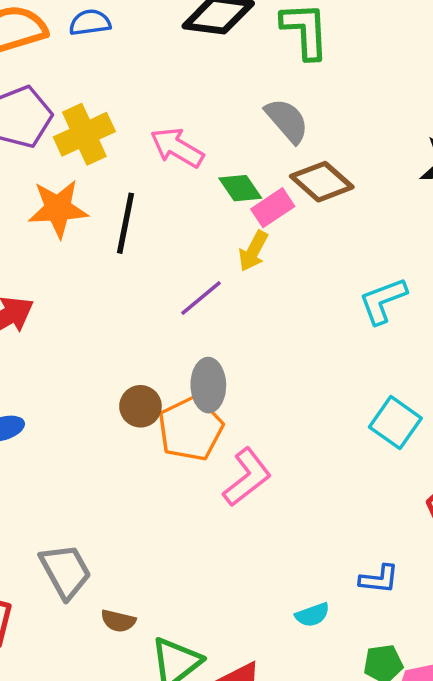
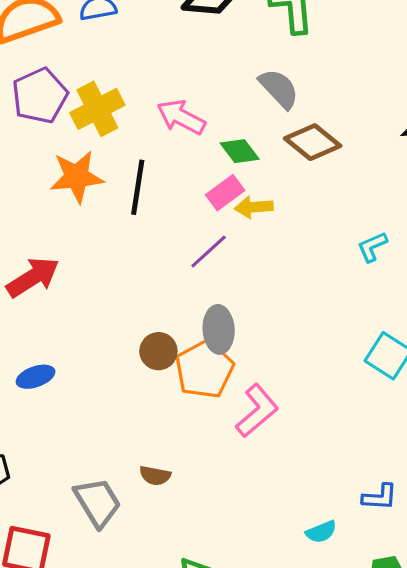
pink rectangle: (273, 208) -> (225, 193), moved
yellow arrow: (253, 251) -> (254, 207), turned 60
cyan L-shape: (383, 301) -> (372, 247), size x0.7
brown semicircle: (118, 621) -> (155, 476), moved

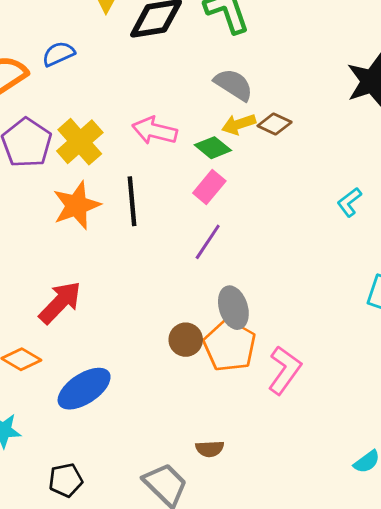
brown diamond: (313, 142) -> (275, 124), size x0.7
yellow arrow: (254, 207) -> (239, 124), moved
blue ellipse: (36, 377) -> (84, 389), size x1.6

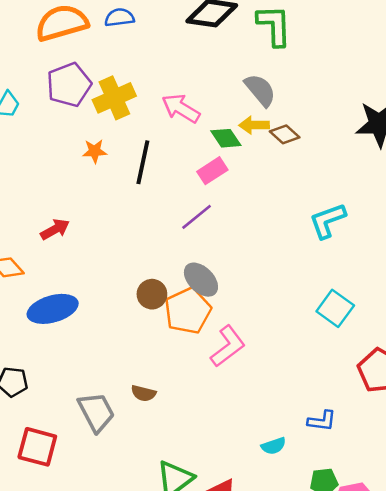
cyan L-shape: (349, 202) -> (327, 221), size x1.5
orange star: (76, 205) -> (95, 151), size x0.6
red arrow: (60, 302) -> (55, 229), size x0.7
gray ellipse: (233, 308) -> (201, 280), turned -45

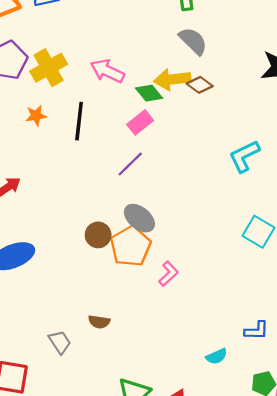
gray semicircle: (260, 90) -> (193, 41), moved
yellow arrow: (254, 125) -> (172, 79), size x1.4
pink L-shape: (228, 346) -> (168, 274), size x0.7
gray trapezoid: (96, 412) -> (60, 342), size x0.7

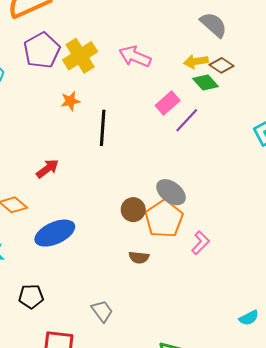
yellow arrow: (172, 79) -> (196, 61), size x0.7
green diamond: (149, 93) -> (206, 82), moved
black line: (79, 121) -> (103, 128), moved
purple line: (130, 164) -> (187, 120), moved
brown semicircle: (99, 322) -> (139, 257), moved

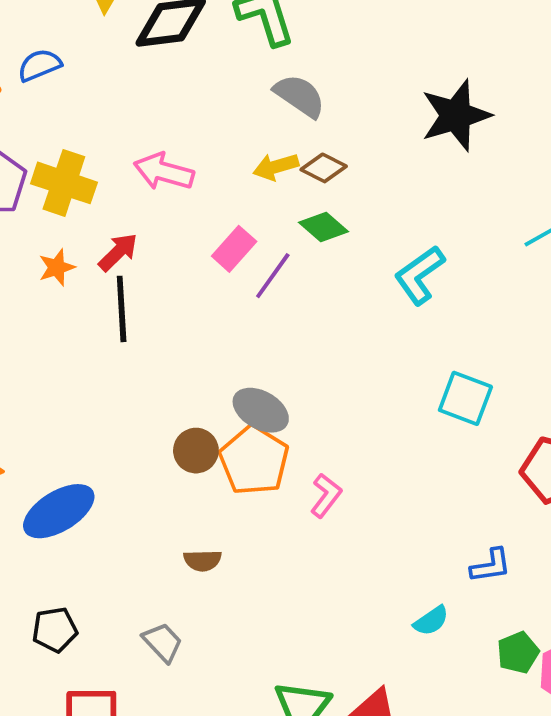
yellow cross: (80, 56) -> (64, 183), turned -32
green diamond: (206, 82) -> (323, 227), moved
red arrow: (48, 169) -> (118, 252), moved
brown semicircle: (139, 257) -> (203, 560), moved
black pentagon: (31, 296) -> (55, 630), moved

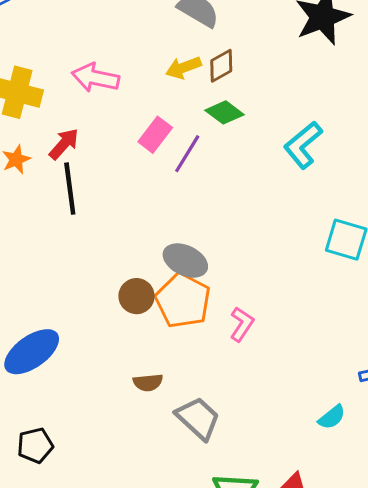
brown diamond: (324, 168) -> (221, 66), turned -52
gray trapezoid: (163, 642) -> (198, 418), moved, size x1.4

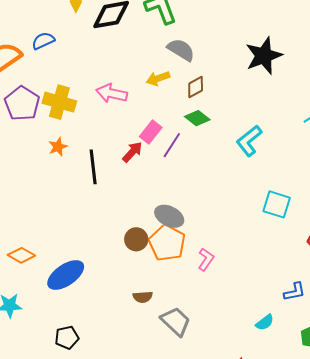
yellow arrow: (183, 68) -> (158, 78), moved
red arrow: (64, 144) -> (132, 152), moved

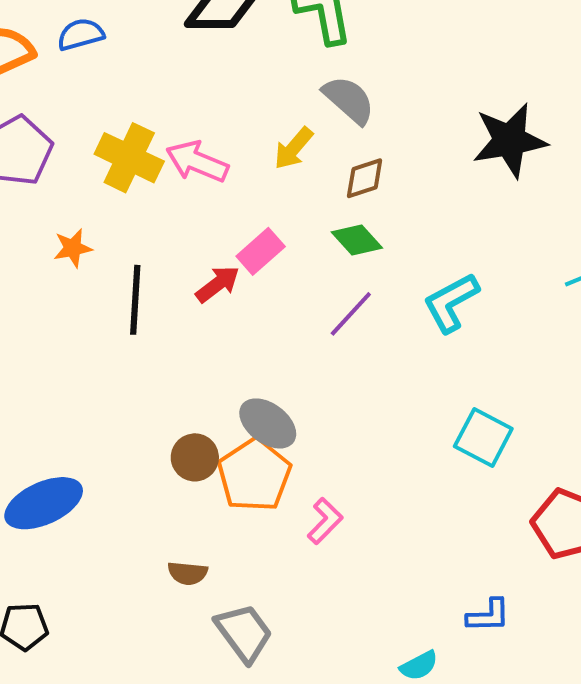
yellow arrow: (158, 78) -> (293, 148), turned -40
yellow cross: (59, 102) -> (129, 158), moved
purple line: (172, 145) -> (351, 314), moved

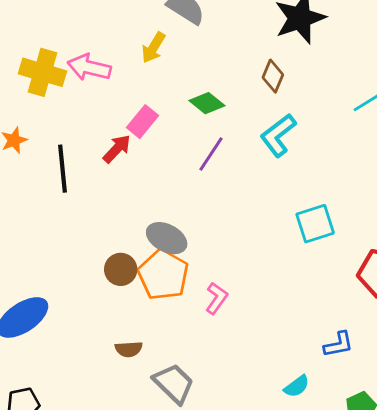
brown diamond: (365, 178) -> (273, 76), moved, turned -40
cyan square: (483, 437) -> (315, 224), turned -36

